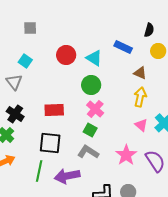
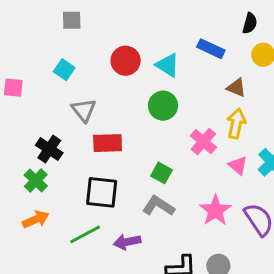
gray triangle: (14, 82) -> (84, 110), moved
pink cross: (95, 109) -> (203, 142), moved
green line: (39, 171) -> (85, 234), turned 50
purple arrow: (67, 176) -> (127, 242), size x0.7

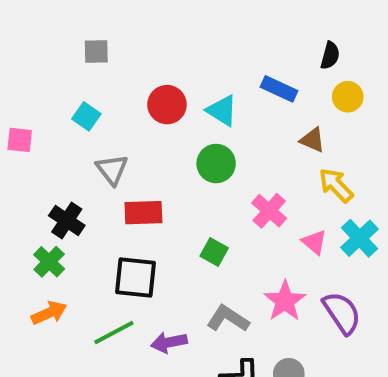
yellow arrow: (236, 124) -> (336, 185), moved, turned -56
gray L-shape: (158, 206) -> (228, 319), moved

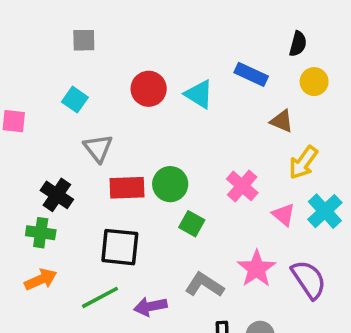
green circle: (216, 164) -> (170, 184), moved
yellow arrow: (336, 185) -> (303, 163), turned -100
green cross: (49, 262) -> (41, 233), turned -36

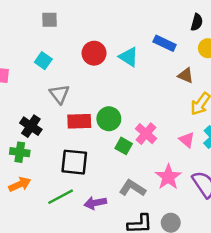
pink cross: (242, 186) -> (146, 134), moved

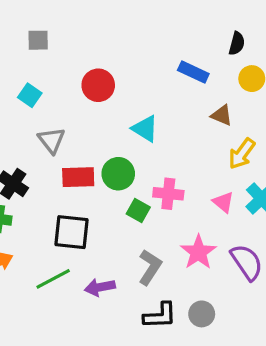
cyan triangle: (129, 57) -> (145, 129), moved
pink cross: (146, 134) -> (168, 194), turned -35
gray L-shape: (132, 188) -> (150, 267), turned 90

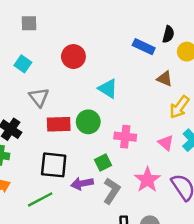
black semicircle: (237, 44) -> (168, 34), moved
green square: (138, 210) -> (103, 162), moved, turned 35
purple arrow: (100, 287) -> (82, 183), moved

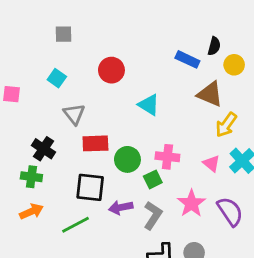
brown triangle: (165, 79) -> (210, 94), size x1.5
green circle: (88, 122) -> (127, 159), moved
green square: (103, 162) -> (153, 179), moved

